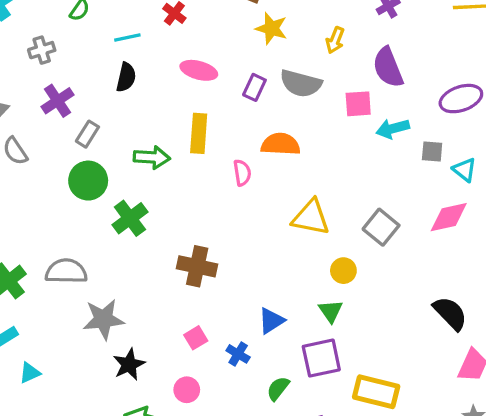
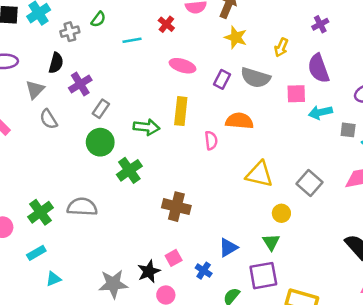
gray cross: (42, 50) -> (70, 32), moved
black semicircle: (126, 77) -> (56, 63), moved
gray star: (103, 319) -> (113, 284), moved
black star: (129, 364) -> (149, 271), moved

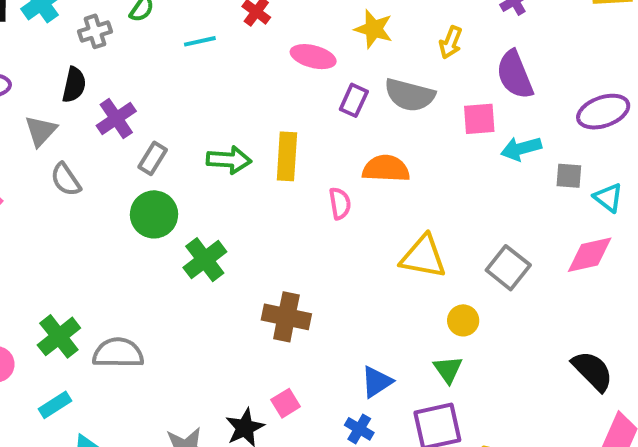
pink ellipse: (182, 66) -> (313, 57), moved
green arrow: (146, 127) -> (229, 160), moved
gray semicircle: (82, 207) -> (118, 353), moved
blue cross: (204, 271) -> (359, 429), moved

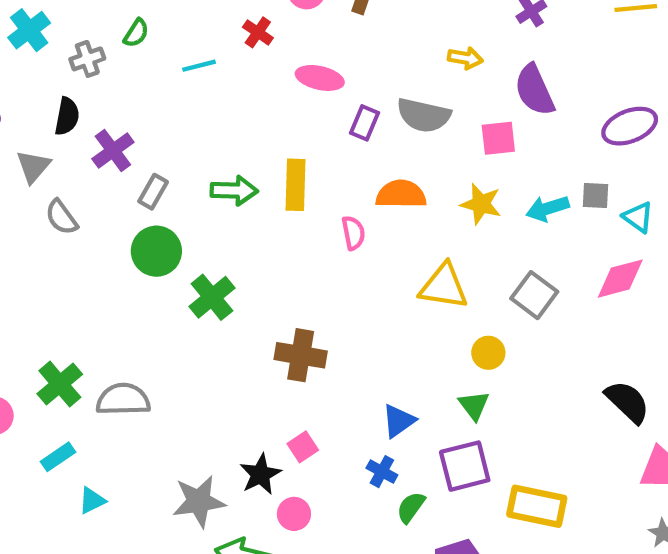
yellow star: (374, 29) -> (481, 204), moved
yellow arrow: (451, 42) -> (465, 58), turned -100
cyan arrow: (521, 149) -> (548, 208), moved

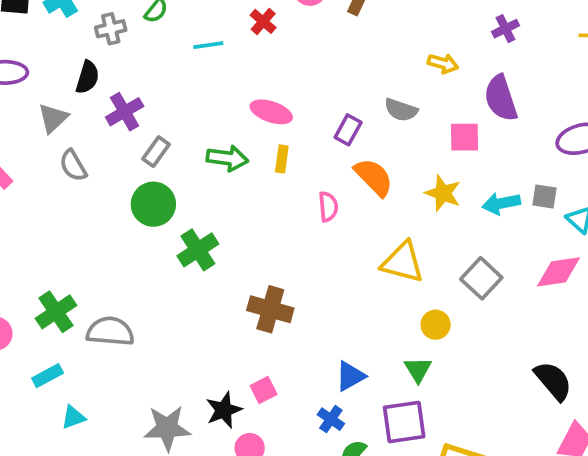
pink ellipse: (320, 78) -> (271, 112), moved
gray semicircle: (424, 115) -> (401, 110), size x0.7
purple rectangle: (364, 123) -> (348, 130), moved
yellow rectangle: (295, 185) -> (282, 159), size x0.6
orange semicircle: (401, 194) -> (374, 177), turned 39

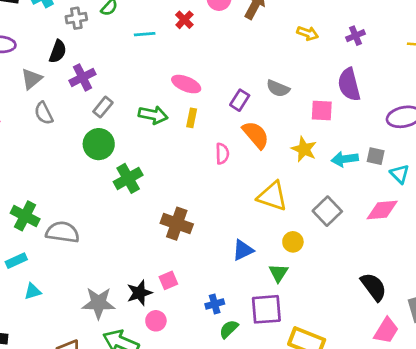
yellow arrow: (443, 63) -> (308, 33), moved
green cross: (56, 312) -> (25, 216), turned -32
blue triangle: (350, 376) -> (243, 250), moved
blue cross: (331, 419) -> (215, 304), turned 36

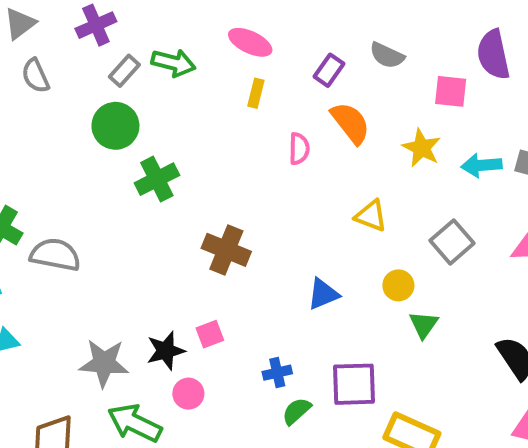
green arrow: (153, 115) -> (173, 63), moved
yellow triangle: (272, 196) -> (371, 216), size x0.7
green triangle: (279, 273) -> (424, 325), moved

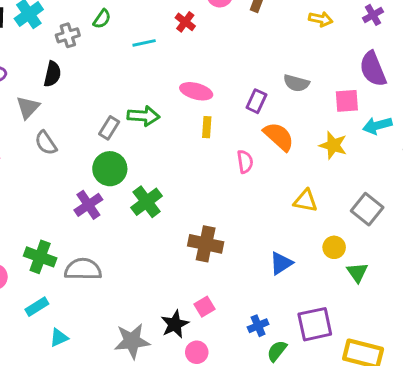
purple cross: (96, 25) -> (88, 205), moved
cyan arrow: (482, 165) -> (377, 126), moved

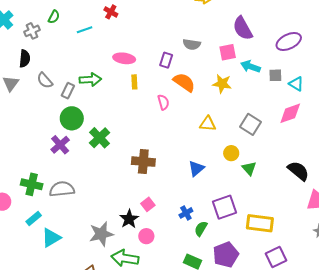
cyan arrow: (377, 126) -> (250, 67), turned 42
gray semicircle: (46, 143) -> (45, 80), moved
cyan triangle: (59, 338) -> (51, 238), size x1.5

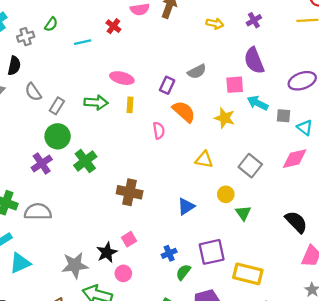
gray semicircle: (192, 44) -> (197, 72), turned -42
green arrow: (90, 80) -> (96, 102), moved

